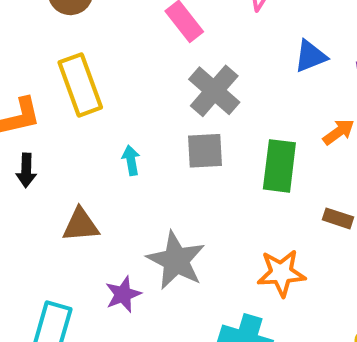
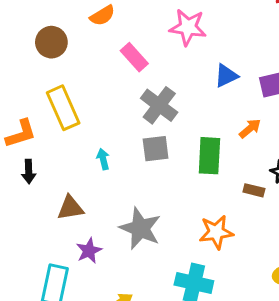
purple star: (123, 294) -> (89, 251), moved

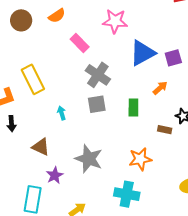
brown circle: (51, 42) -> (21, 20), moved
blue triangle: (226, 76) -> (142, 53), size x1.6
green rectangle: (209, 156) -> (133, 107), size x0.7
brown triangle: (70, 208) -> (41, 147), turned 36

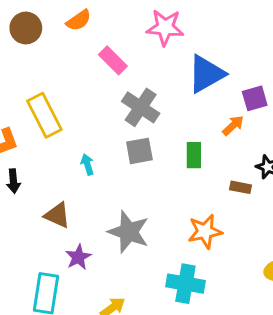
purple square: (173, 58) -> (255, 98), moved

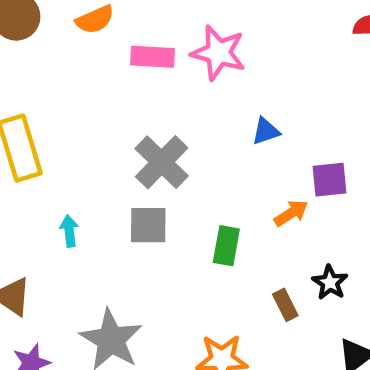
pink rectangle: (113, 60) -> (153, 57), moved, turned -52
blue triangle: (206, 74) -> (266, 131), size x0.5
brown rectangle: (241, 187) -> (285, 305), turned 42

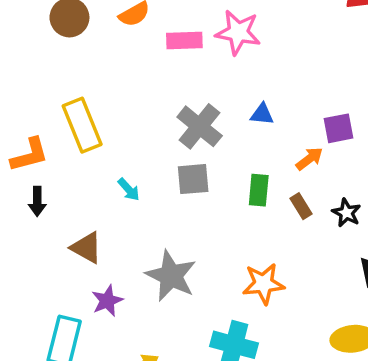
blue triangle: (266, 131) -> (262, 114), moved, turned 30
cyan arrow: (69, 231) -> (129, 190), turned 150
brown rectangle: (285, 305) -> (301, 206), moved

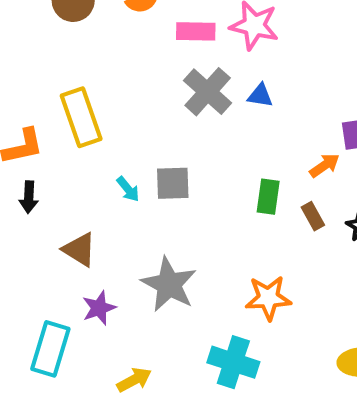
blue triangle: (262, 114) -> (260, 95), moved
gray cross: (200, 126) -> (208, 92), moved
gray square: (193, 179) -> (173, 183), moved

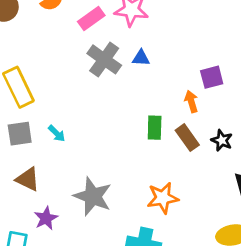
pink rectangle: (196, 31) -> (91, 19), turned -30
orange arrow: (324, 165) -> (191, 101), turned -65
gray square: (173, 183) -> (20, 134), moved
brown rectangle: (313, 216) -> (187, 138), size x1.4

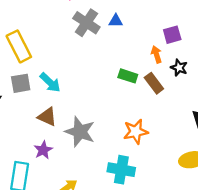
green rectangle: (155, 128) -> (128, 76), turned -72
cyan arrow: (57, 133) -> (50, 82), size x1.5
black star: (222, 140) -> (179, 68), moved
brown triangle: (28, 179) -> (47, 117), moved

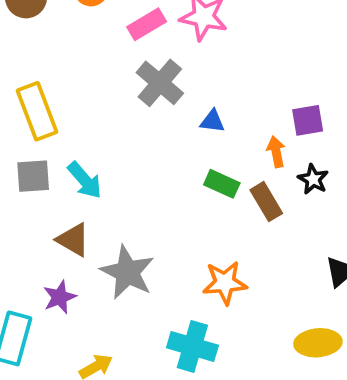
blue triangle: (116, 21) -> (212, 121), moved

